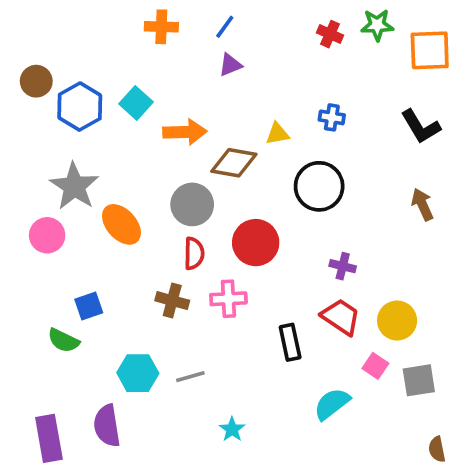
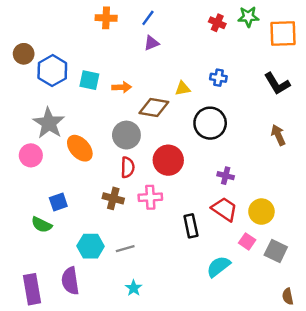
cyan square: (136, 103) -> (89, 80), moved, turned -30
orange arrow: (185, 132) -> (122, 87), size x0.7
gray square: (419, 380) -> (276, 251), turned 35
cyan star: (232, 429) -> (134, 288), moved

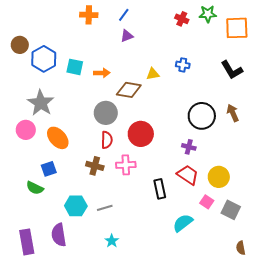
black circle: (210, 123) -> (202, 116), moved
orange ellipse: (80, 148) -> (58, 138), moved

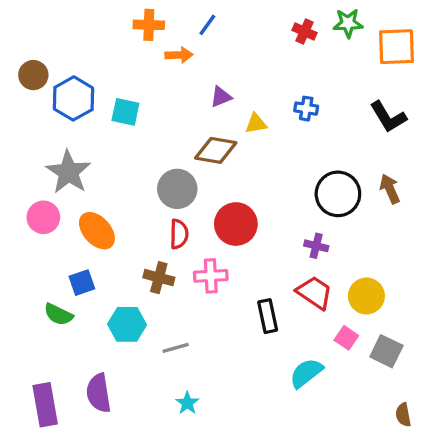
purple triangle: (127, 36) -> (221, 97), moved
orange arrow: (102, 73) -> (179, 55), moved
cyan hexagon: (76, 206) -> (127, 324), moved

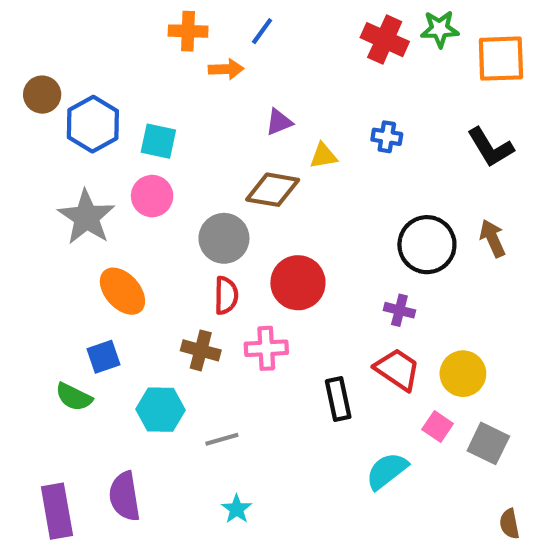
red cross: (304, 32) -> (385, 40), size x1.5
pink circle: (43, 217) -> (152, 196), moved

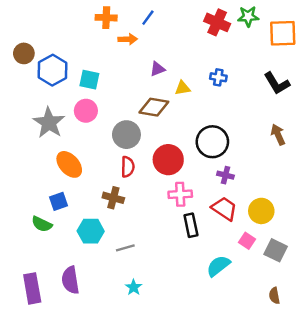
black circle: (427, 245) -> (212, 142), moved
pink cross: (266, 348) -> (180, 194), moved
brown semicircle: (509, 524) -> (274, 296), moved

